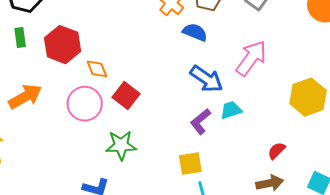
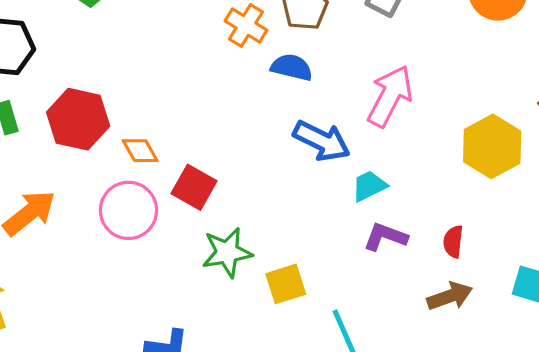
purple L-shape: (200, 121) -> (385, 237), moved, turned 68
green star: (121, 145) -> (227, 252), moved
red semicircle: (276, 151) -> (453, 242), turned -30
yellow square: (190, 164) -> (286, 284), moved

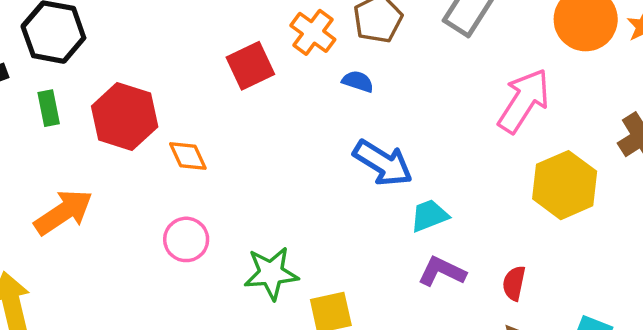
blue semicircle: (292, 67) -> (358, 81), size x0.7
pink arrow: (390, 96) -> (524, 101), moved
red square: (194, 187) -> (250, 66), moved, turned 30
pink circle: (128, 210) -> (186, 239), moved, size x0.7

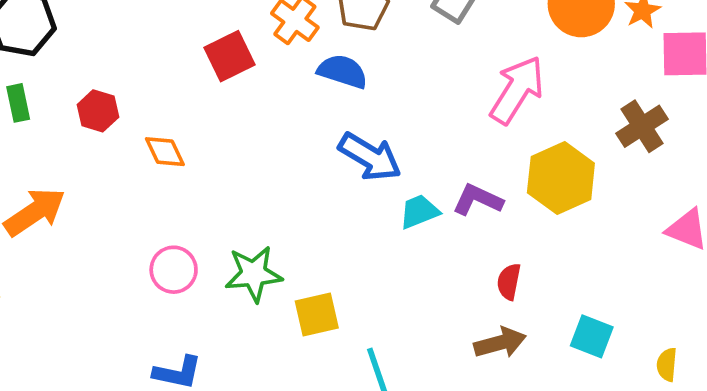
blue semicircle: (358, 81) -> (343, 71), size x1.5
red hexagon: (125, 117) -> (98, 111), size x0.6
pink circle: (186, 239) -> (174, 270), moved
purple L-shape: (442, 272) -> (478, 200), moved

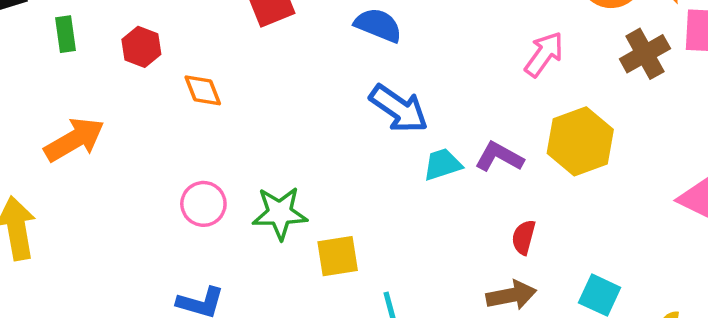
pink arrow: (517, 90) -> (544, 54), size x0.7
brown cross: (642, 126) -> (645, 54), moved

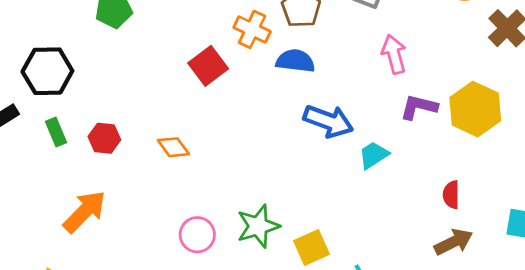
red hexagon: (141, 47) -> (104, 138), moved
pink arrow: (544, 54) -> (394, 54), moved, turned -36
purple L-shape: (499, 157) -> (419, 107), moved

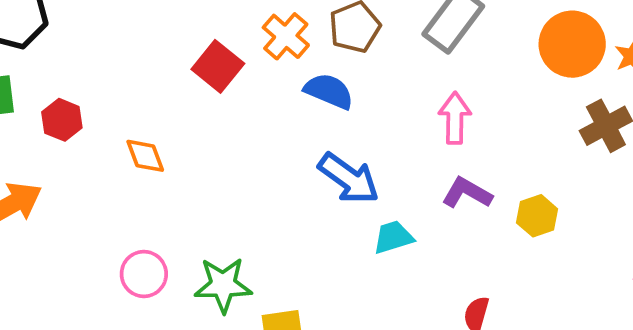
red square: (208, 66) -> (218, 66), turned -30
yellow hexagon: (475, 109) -> (537, 216), size x0.6

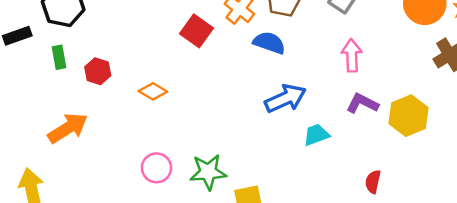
orange diamond: (145, 156) -> (153, 91), turned -36
blue arrow: (349, 178) -> (285, 98), turned -57
yellow hexagon: (537, 216) -> (408, 116), size x1.5

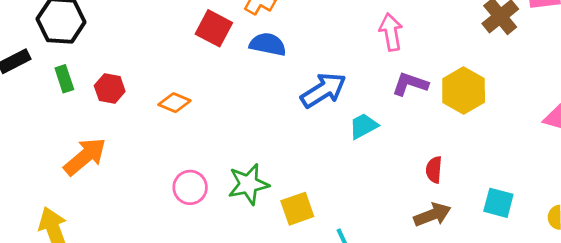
blue semicircle: (269, 43) -> (268, 44), moved

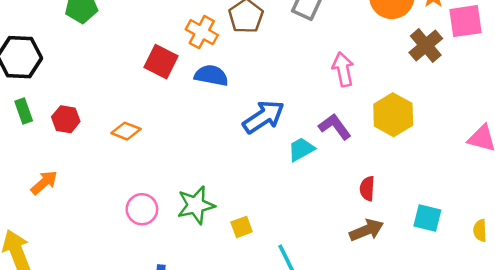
pink arrow: (391, 32) -> (343, 69), moved
purple L-shape: (410, 84) -> (335, 127), moved, turned 36
orange arrow: (85, 157) -> (44, 183), size x0.7
yellow square: (297, 209) -> (242, 227), size x0.7

